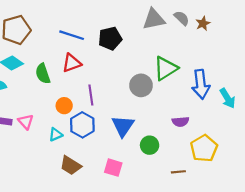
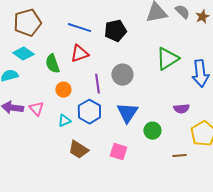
gray circle: (141, 85) -> (122, 75), moved
orange circle: (64, 106) -> (63, 90), moved

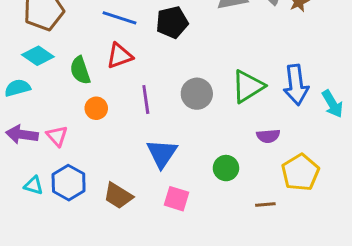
green triangle: (167, 59) -> (248, 86), moved
gray circle: (122, 75) -> (197, 94), moved
blue hexagon: (89, 112) -> (69, 183), moved
blue triangle: (127, 113) -> (162, 153), moved
cyan triangle: (64, 121) -> (34, 186), moved, turned 40

